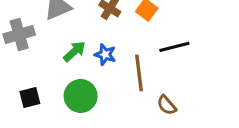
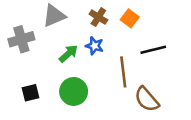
blue star: (105, 54) -> (94, 46), moved
brown semicircle: (167, 105) -> (147, 99), size x1.5

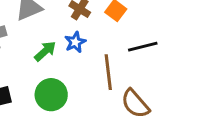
blue star: (94, 46) -> (75, 42), turned 30

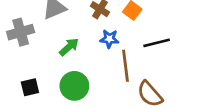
blue star: (75, 42) -> (109, 39), moved, turned 30

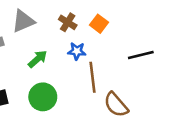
black line: (157, 43) -> (141, 55), moved

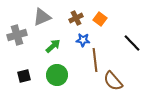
brown cross: (68, 22) -> (76, 18), turned 32
black line: (141, 55) -> (132, 43), turned 60

